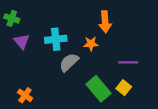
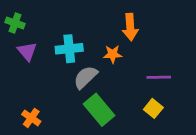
green rectangle: (99, 89) -> (99, 110), moved

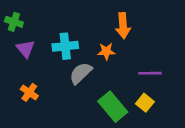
green rectangle: (99, 110) -> (113, 107), moved
orange cross: (31, 118) -> (29, 92), moved

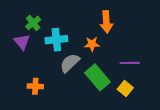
green cross: (14, 22) -> (33, 23), moved, turned 32
orange cross: (29, 92) -> (35, 86), moved, turned -32
green rectangle: (113, 107) -> (98, 77), moved

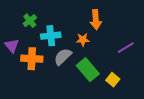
purple triangle: (22, 42) -> (12, 46), moved
purple line: (130, 63) -> (126, 48), moved, turned -30
orange cross: (35, 86) -> (32, 59), moved, size x1.5

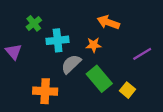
orange arrow: (96, 20) -> (108, 22), turned 114
orange cross: (32, 59) -> (45, 91), moved

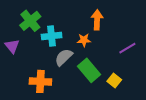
orange arrow: (108, 22) -> (97, 20), turned 72
green cross: (34, 23) -> (30, 21), size x1.5

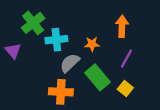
orange arrow: (97, 20) -> (122, 26), moved
purple line: (127, 48) -> (126, 59), moved, turned -30
orange cross: (40, 81) -> (61, 92), moved

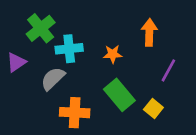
purple triangle: (13, 51) -> (16, 62), turned 36
purple line: (126, 59) -> (168, 70), moved
gray semicircle: (70, 63) -> (53, 79), moved

